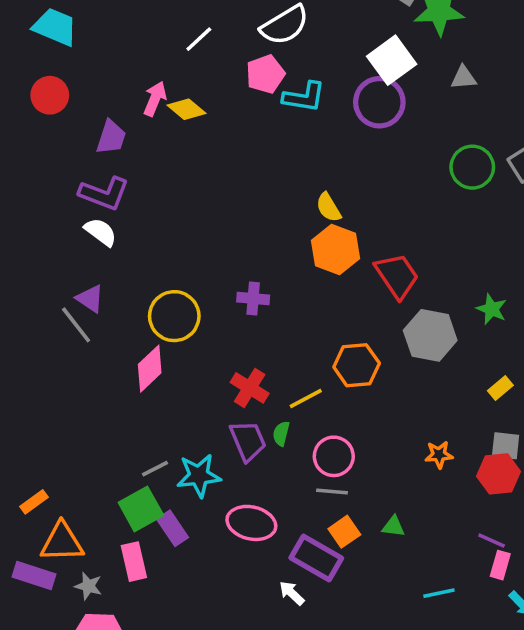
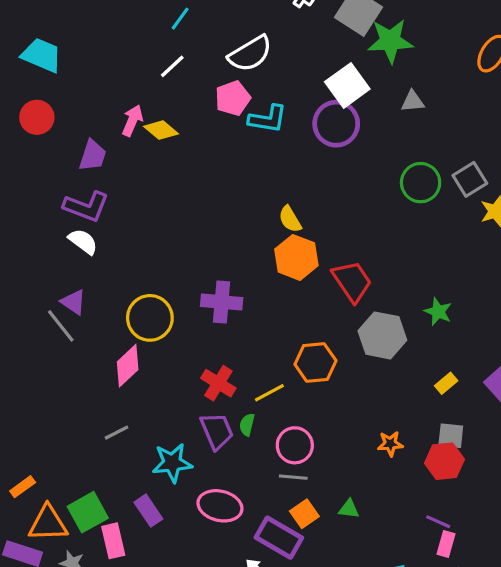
purple cross: (253, 299) -> (222, 302), size x1.4
gray line: (155, 469) -> (116, 433), moved
green square: (141, 509) -> (88, 512), moved

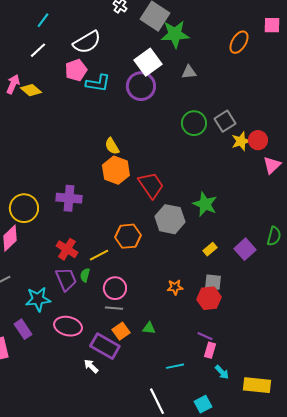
green star: (438, 312) -> (205, 204), size x1.4

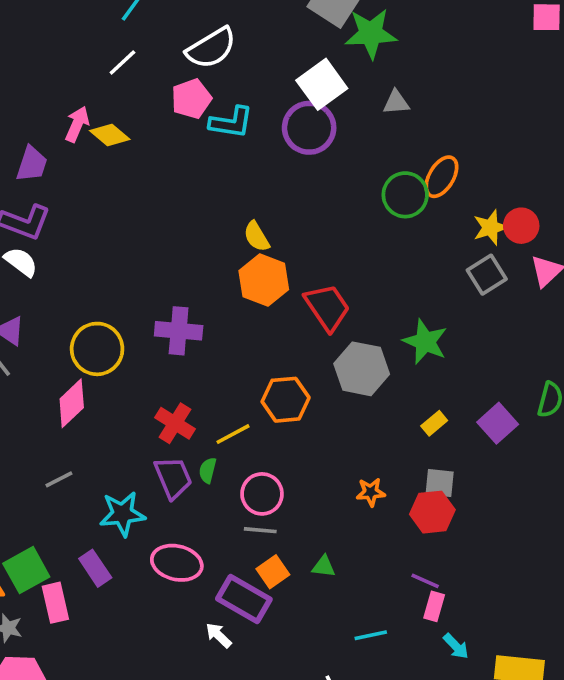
orange ellipse: (239, 42) -> (441, 177), moved
gray square: (225, 121) -> (487, 275), moved

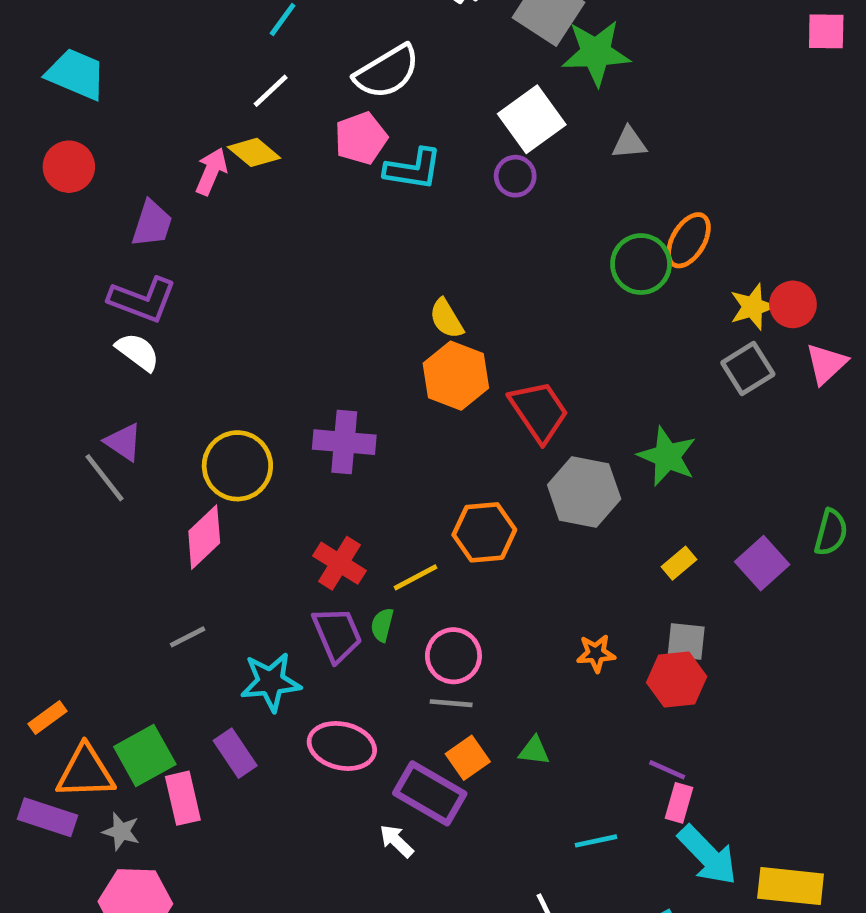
purple circle: (309, 128) -> (515, 176), size x0.6
yellow diamond: (110, 135) -> (254, 152), moved
cyan arrow: (456, 646) -> (707, 855), size x1.8

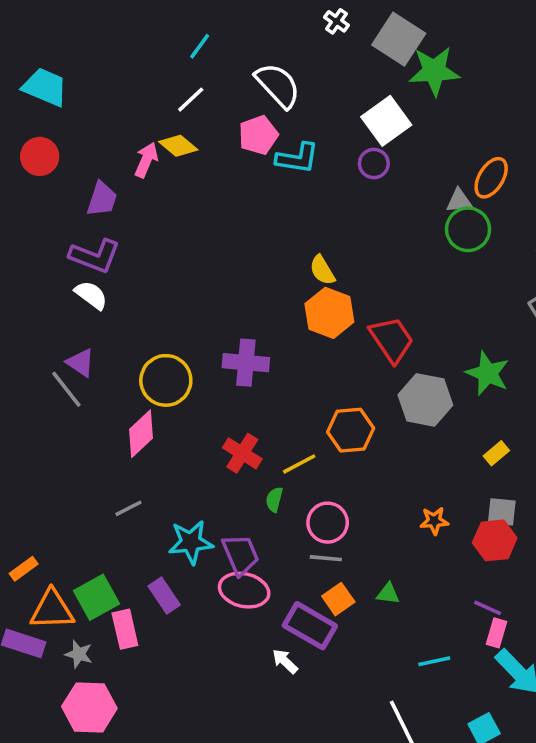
white semicircle: (387, 72) -> (278, 85), turned -102
gray triangle: (629, 143) -> (459, 201), moved
orange ellipse: (689, 240) -> (491, 178), moved
purple trapezoid: (337, 634) -> (241, 555), moved

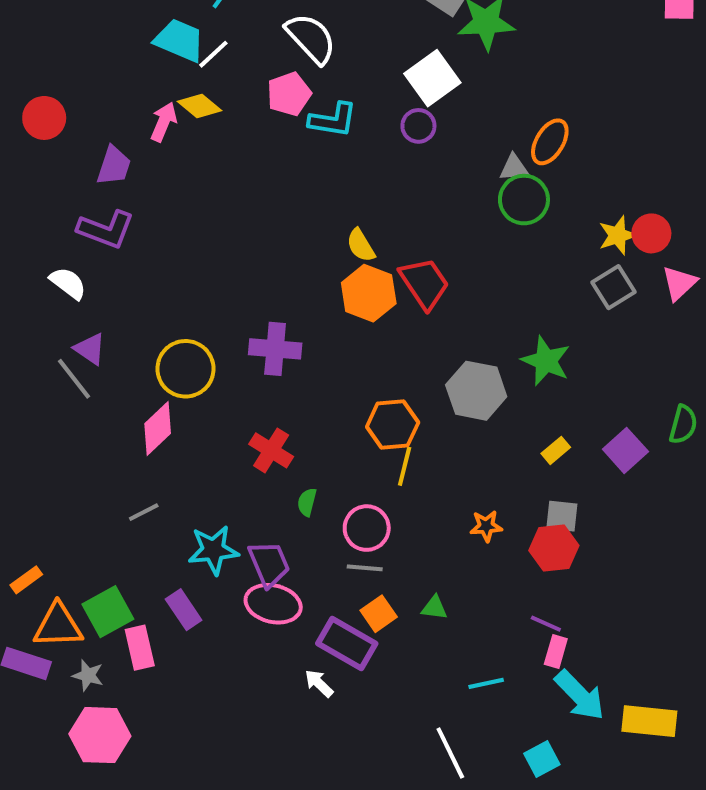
cyan trapezoid: (45, 87) -> (180, 40), moved
white semicircle: (91, 295) -> (68, 283), moved
red trapezoid: (392, 340) -> (424, 283), moved
yellow line: (299, 464) -> (405, 466), moved, turned -48

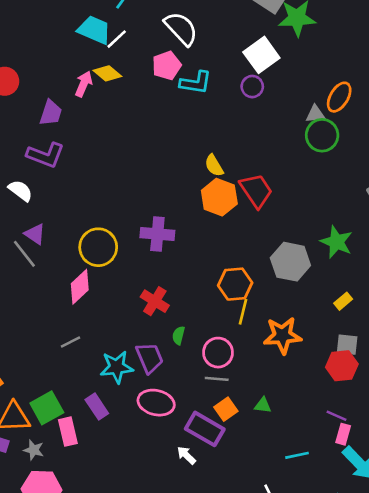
orange star: (486, 526) -> (283, 335), moved, size x1.8
purple trapezoid: (269, 564) -> (150, 358), moved

